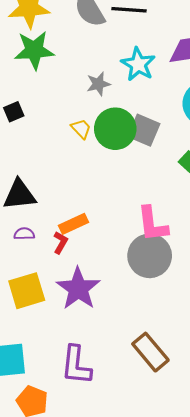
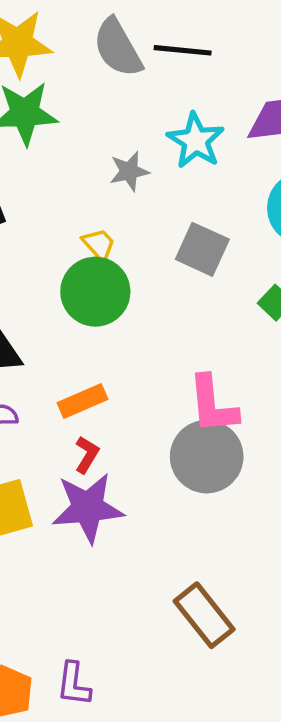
green circle: (115, 129) -> (95, 292), moved
red L-shape: (60, 243) -> (87, 455), moved
purple star: (78, 289) -> (88, 508), turned 30
purple L-shape: (76, 365) -> (74, 684), moved, size x0.7

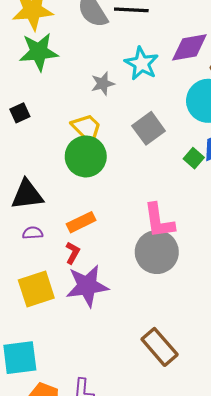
yellow trapezoid: (99, 244) -> (87, 128), size x1.5
gray square: (202, 249) -> (149, 128), turned 32
red L-shape: (87, 455) -> (73, 253), moved

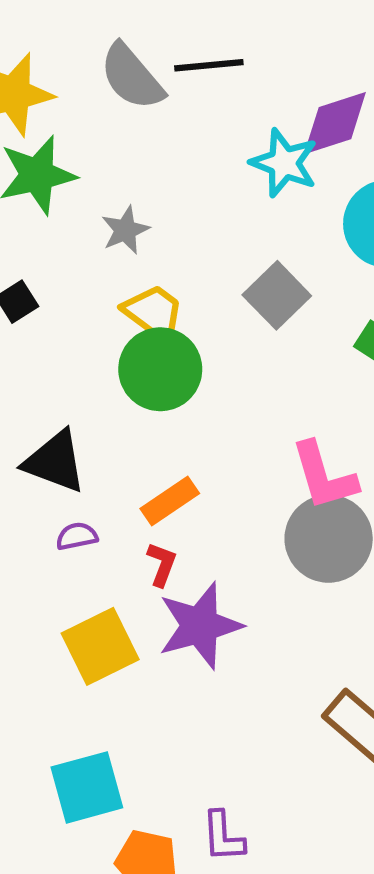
cyan star: (142, 63) -> (284, 163), moved
gray star: (103, 84) -> (125, 230), moved
black triangle: (27, 195) -> (55, 462), turned 36

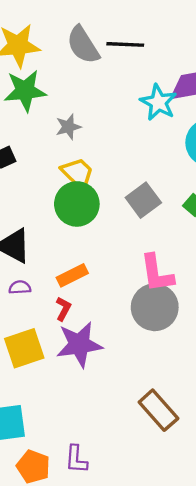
gray square: (277, 295) -> (143, 200), moved

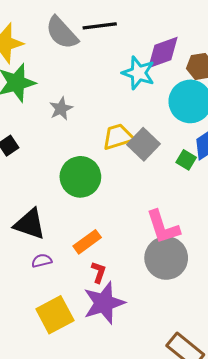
yellow trapezoid: (78, 173) -> (118, 137), moved, turned -52
gray square: (143, 200) -> (144, 144), moved
red L-shape: (63, 309) -> (99, 272), moved

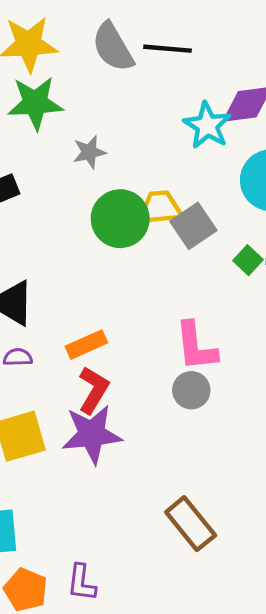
green circle: (80, 177) -> (120, 219), moved
gray circle: (166, 258) -> (191, 390), size x0.6
red L-shape: (99, 272) -> (93, 390), size x1.5

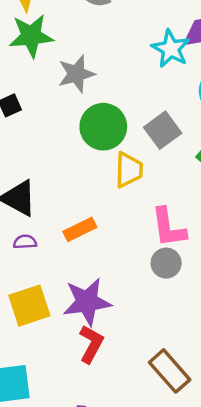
gray star: (89, 152) -> (76, 74), size x1.4
yellow trapezoid: (160, 208) -> (129, 170), moved, turned 99
red L-shape: (93, 390) -> (91, 344), moved

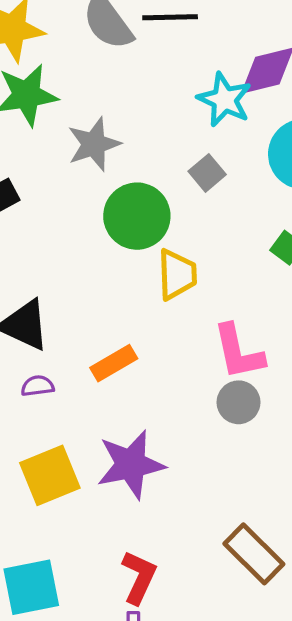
gray square: (163, 130) -> (207, 173), moved, size x0.7
red L-shape: (91, 344) -> (139, 577), moved

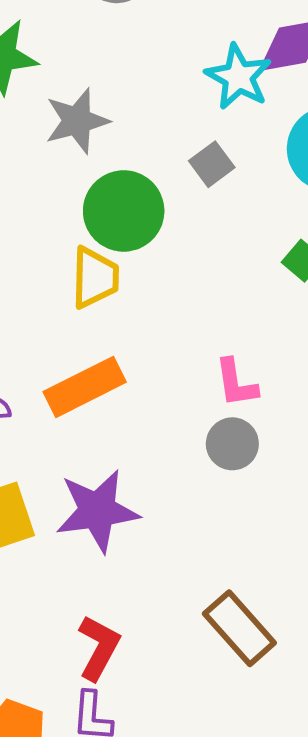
yellow trapezoid: (177, 274) -> (95, 278), moved
pink L-shape: (238, 352) -> (236, 383), size x0.7
orange rectangle: (114, 363) -> (85, 387), size x1.4

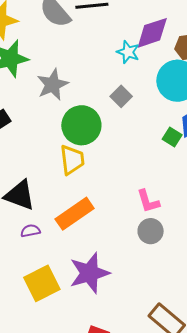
cyan star: (238, 77) -> (128, 52), size x0.7

